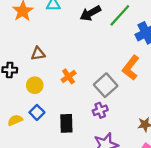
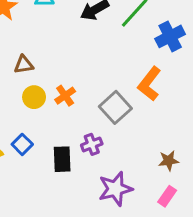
yellow circle: (35, 85) -> (34, 97), moved
purple cross: (100, 110) -> (92, 144), moved

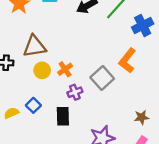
brown triangle: (24, 65) -> (34, 46), size x1.6
purple cross: (92, 144) -> (75, 92), moved

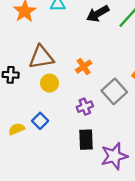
orange cross: (65, 69) -> (84, 67), moved
black rectangle: (63, 116) -> (86, 140), moved

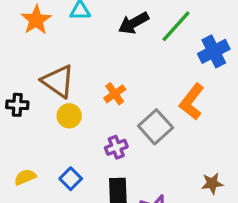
brown triangle: (41, 57) -> (58, 81), turned 44
blue square: (40, 121) -> (71, 179), moved

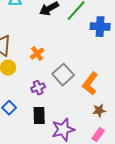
blue cross: (214, 51) -> (100, 27), turned 30
orange L-shape: (192, 102) -> (90, 84), moved

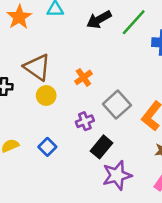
black rectangle: (39, 116) -> (102, 147), moved, turned 42

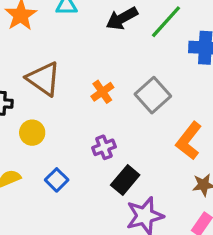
yellow circle: (46, 96) -> (32, 133), moved
gray square: (117, 105) -> (153, 95), moved

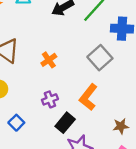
gray square: (153, 95) -> (100, 58), moved
orange L-shape: (189, 141) -> (88, 97), moved

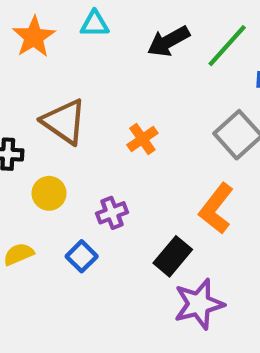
purple cross: (50, 99) -> (112, 213), moved

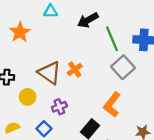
orange star: (34, 37) -> (20, 32), moved
green line: (227, 46) -> (112, 39), moved, turned -65
brown triangle: (64, 122) -> (49, 73), moved

